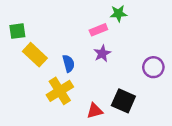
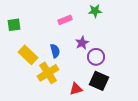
pink rectangle: (98, 30) -> (65, 20), moved
yellow rectangle: (35, 55) -> (28, 55), moved
purple circle: (153, 67) -> (96, 57), moved

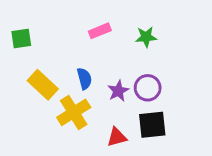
green star: (95, 11) -> (146, 37), moved
purple star: (82, 43) -> (118, 91), moved
black square: (99, 81) -> (152, 125), turned -30

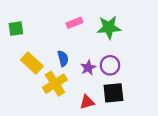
green star: (146, 37) -> (109, 27), size x1.5

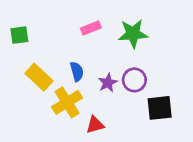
black square: (113, 93) -> (160, 108), moved
red triangle: (87, 102) -> (95, 125), moved

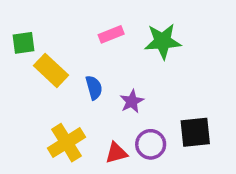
yellow rectangle: (39, 77) -> (51, 70), moved
purple circle: (134, 80) -> (151, 144), moved
yellow cross: (67, 102) -> (66, 143), moved

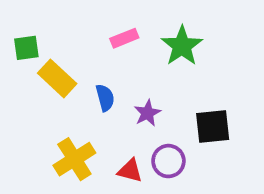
green star: (163, 41) -> (182, 46), turned -30
black square: (195, 132) -> (213, 126), moved
red triangle: (116, 153) -> (130, 171), turned 30

